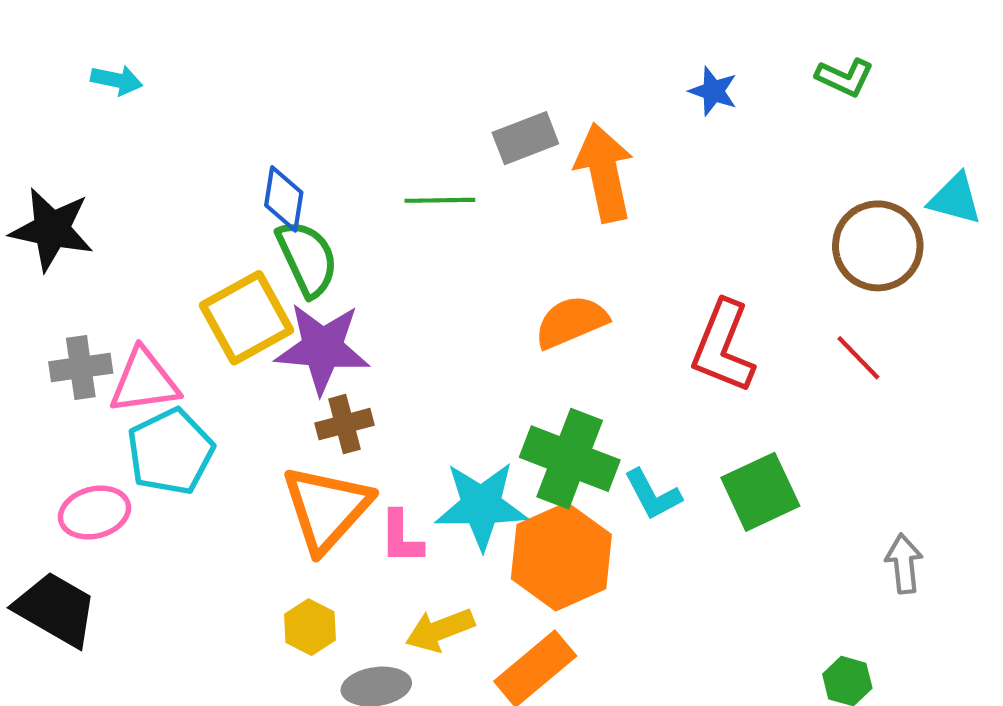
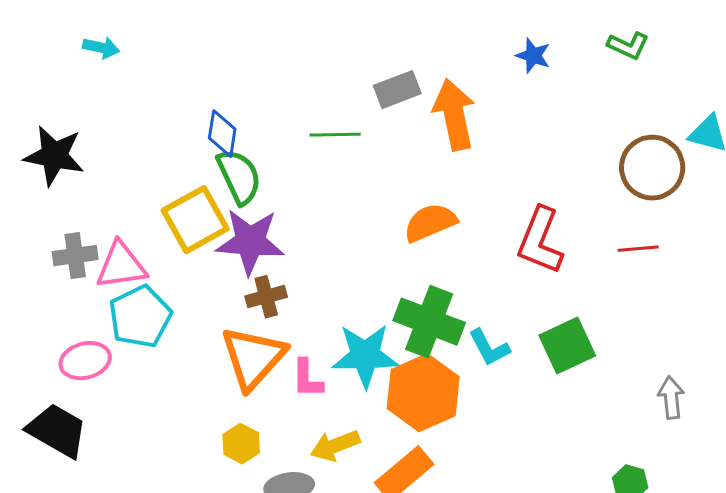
red line: (858, 358) -> (638, 249), turned -51

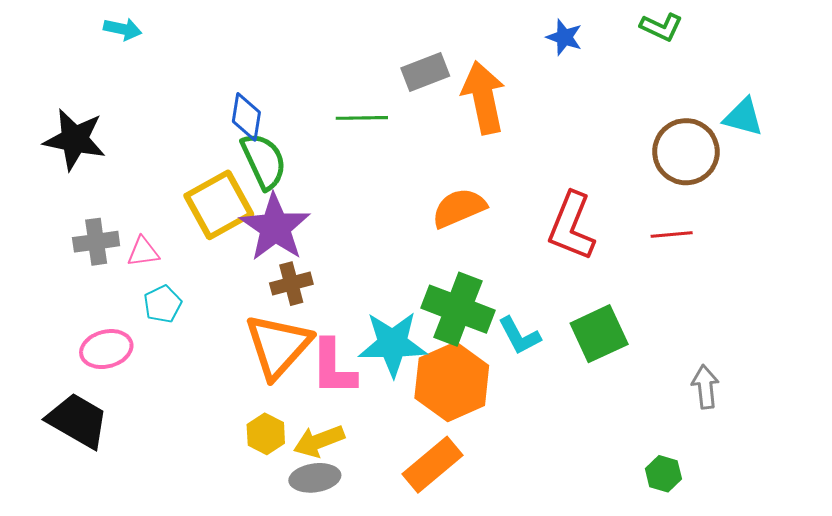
purple star: (250, 242) -> (275, 227), turned 30
pink triangle: (121, 266) -> (143, 252), size x0.6
cyan pentagon: (140, 317) -> (163, 304), size x0.6
pink L-shape: (307, 379) -> (333, 367), size x1.4
yellow arrow: (335, 446) -> (319, 441), moved

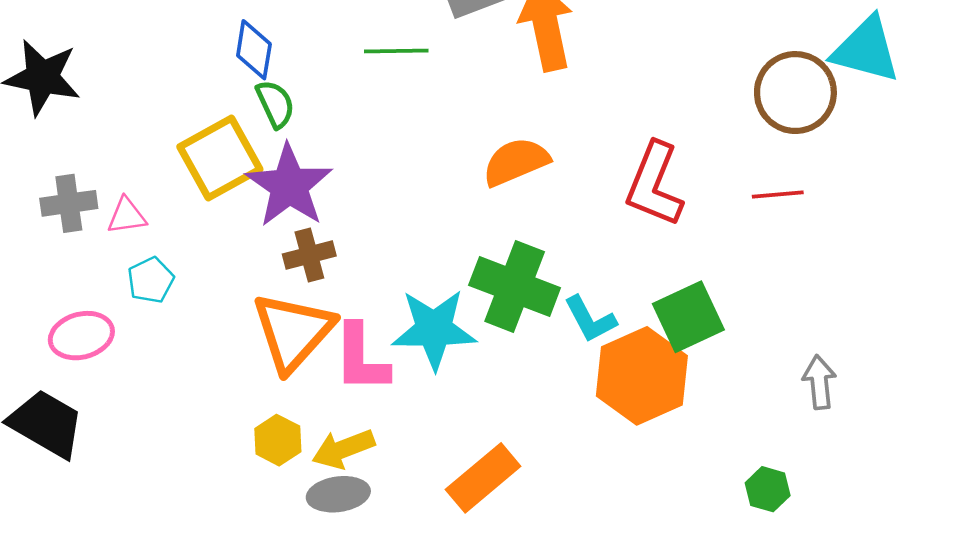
cyan triangle: (743, 117) -> (866, 50), size x1.4
green semicircle: (264, 161) -> (275, 104), size x0.7
orange hexagon: (452, 382) -> (642, 376), moved

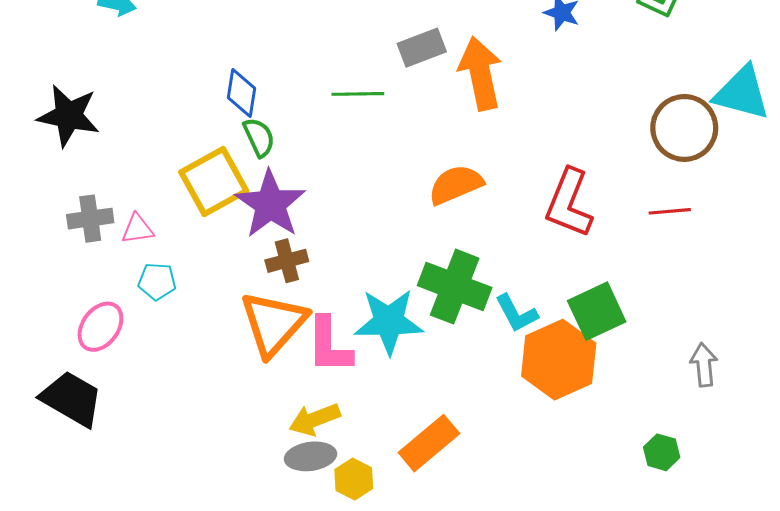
cyan pentagon: (151, 280) -> (157, 281), turned 30
pink ellipse: (81, 336) -> (100, 327), turned -39
yellow hexagon: (278, 440) -> (354, 479), moved

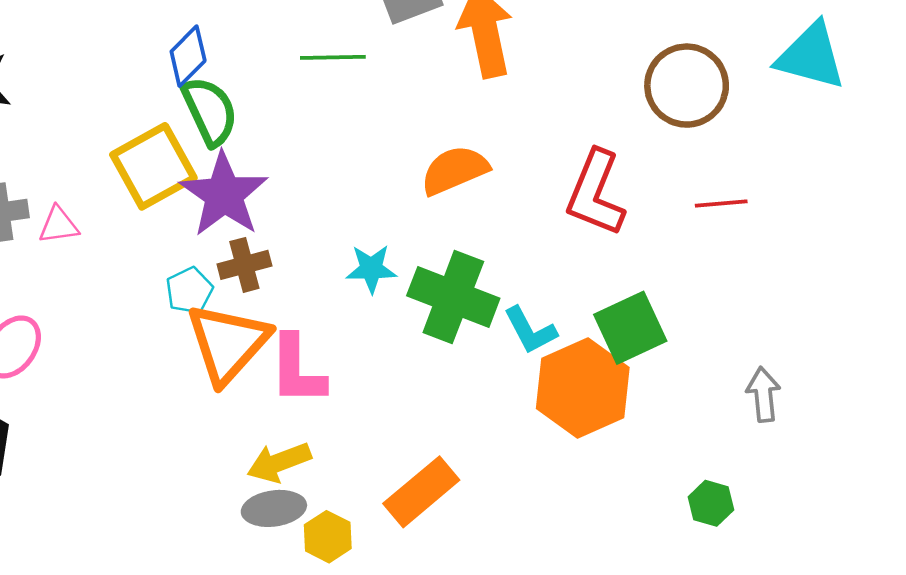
blue diamond: (242, 93) -> (188, 56), turned 36
brown circle: (684, 128) -> (687, 86), moved
green semicircle: (259, 137) -> (210, 111), size x1.4
cyan pentagon: (157, 281) -> (189, 291), moved, turned -30
cyan star: (389, 322) -> (371, 269), moved, size x0.6

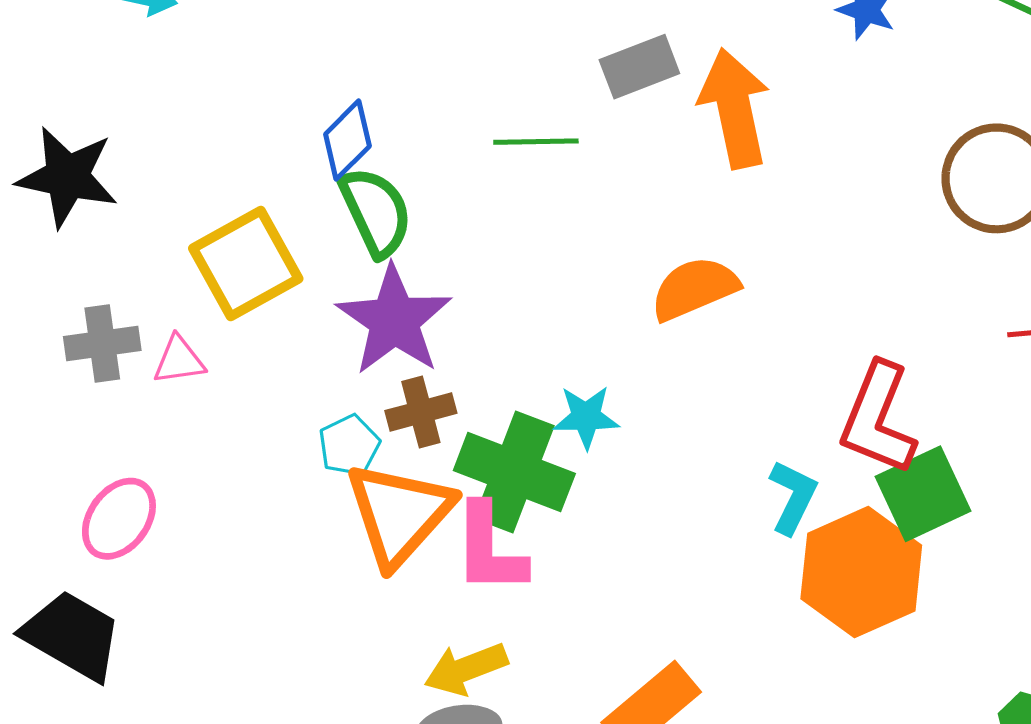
yellow square: (153, 166) -> (246, 263), moved
red L-shape: (596, 193) -> (878, 419), moved
green cross: (453, 297) -> (514, 472), moved
cyan L-shape: (530, 330) -> (793, 497), turned -126

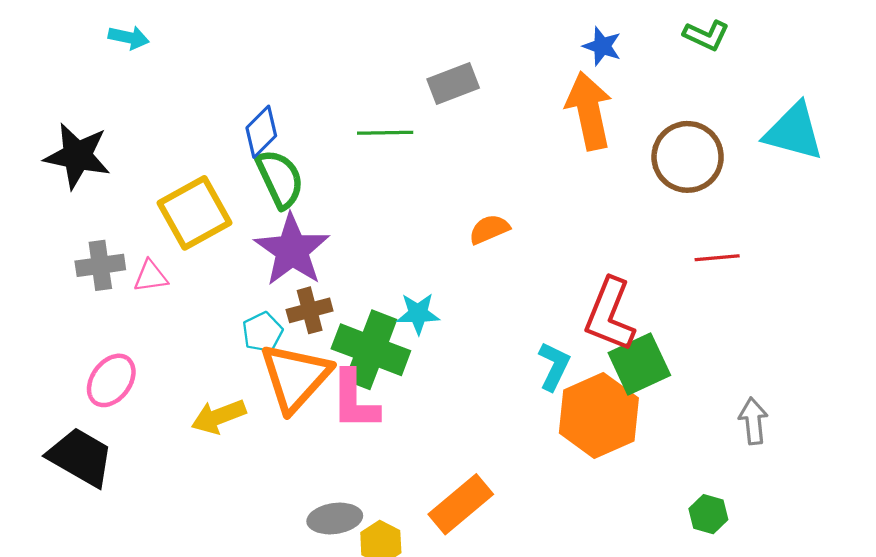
orange arrow: (735, 108) -> (589, 111), moved
orange semicircle: (694, 288) -> (489, 229), size x0.7
yellow arrow: (466, 669) -> (219, 417), moved

